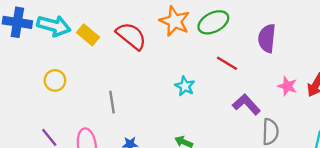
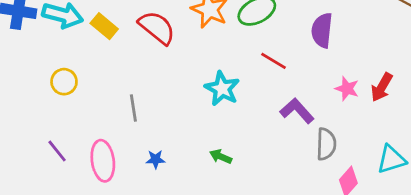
cyan star: (185, 86) -> (222, 89), size x1.4

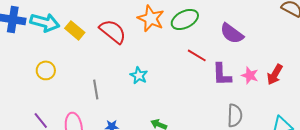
purple semicircle: (322, 30) -> (232, 33), turned -60
cyan star: (222, 89) -> (139, 75), moved, size x0.7
purple L-shape: (297, 111) -> (222, 74), moved, turned -140

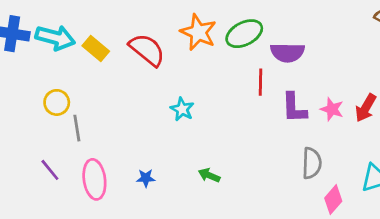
purple semicircle: (232, 33) -> (287, 53), moved, turned -35
red line: (197, 55) -> (260, 82), turned 60
gray line: (96, 89) -> (77, 128), moved

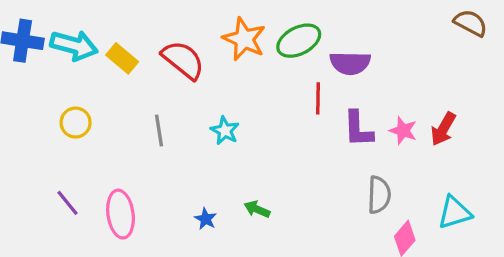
gray line: (77, 128) -> (159, 131), moved
blue star: (146, 178) -> (206, 219), moved, turned 30

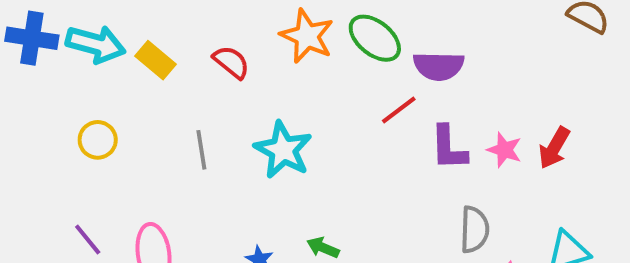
green ellipse: (299, 41) -> (375, 38), turned 66
red semicircle: (183, 60) -> (231, 62), size x0.7
red line: (318, 98) -> (399, 110), turned 52
cyan star: (225, 131) -> (283, 150), size x1.6

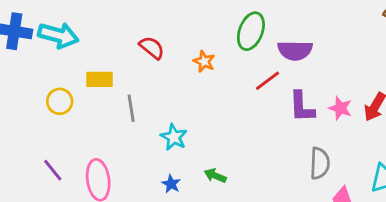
orange star: (307, 36) -> (204, 61), moved, size x0.6
green ellipse: (375, 38) -> (251, 31), turned 72
yellow rectangle: (156, 60) -> (100, 79), moved, turned -40
cyan star: (283, 150) -> (174, 137), moved, size x0.7

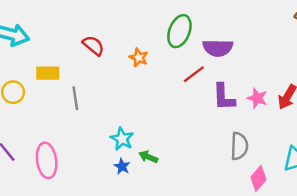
cyan star: (174, 137) -> (122, 139), moved
blue star: (171, 184) -> (122, 166), moved

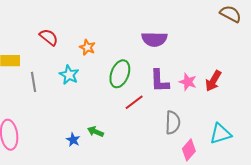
green ellipse: (179, 31) -> (120, 74), moved
red line: (194, 74) -> (134, 102), moved
cyan star: (122, 139) -> (69, 75), moved

